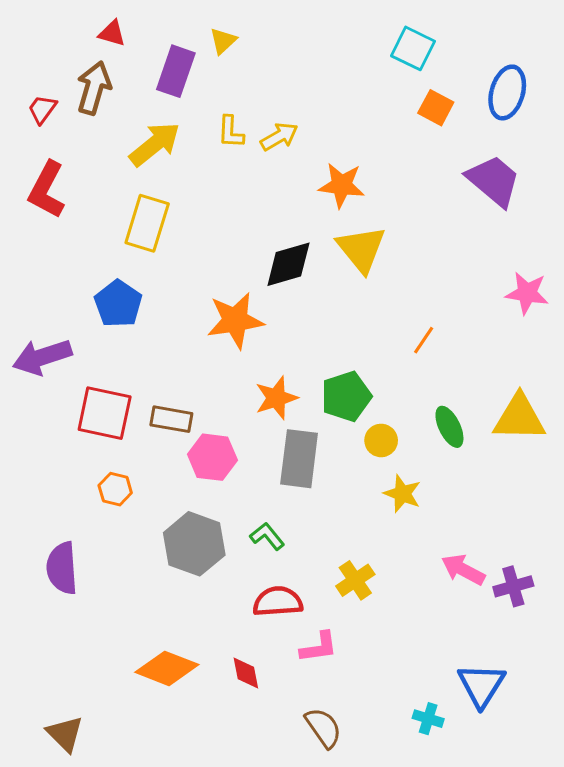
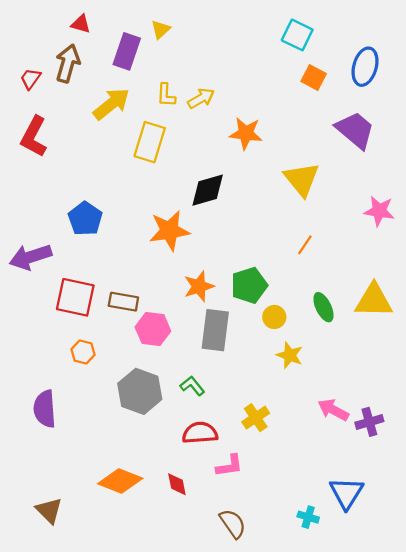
yellow rectangle: (147, 223) -> (150, 142), moved
yellow triangle: (361, 249) -> (302, 179), moved
brown triangle: (65, 734) -> (49, 510), moved

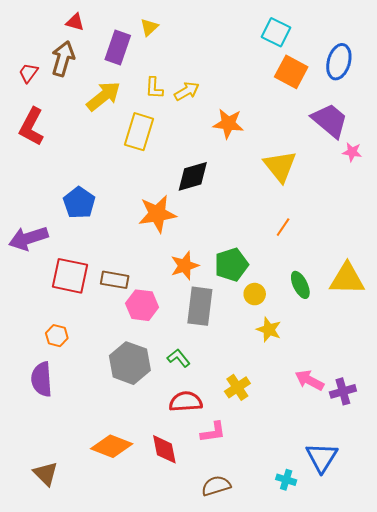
orange square: (314, 78) -> (291, 72), size x1.4
pink star: (379, 211) -> (352, 152), moved, size x0.7
orange hexagon: (83, 352) -> (57, 336), moved
red diamond: (177, 484) -> (164, 449), size x1.4
brown semicircle: (233, 524) -> (216, 486), turned -72

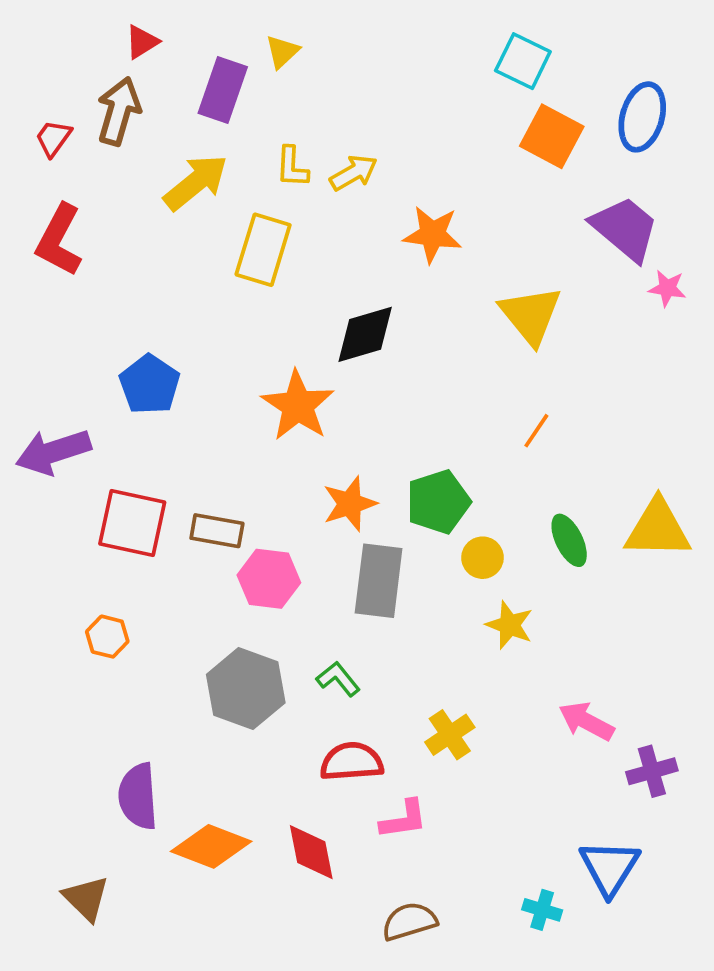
red triangle: (75, 22) -> (142, 42), turned -48
orange star: (157, 214) -> (298, 406), turned -30
purple semicircle: (42, 379) -> (138, 796), moved
purple cross: (343, 391) -> (652, 771), moved

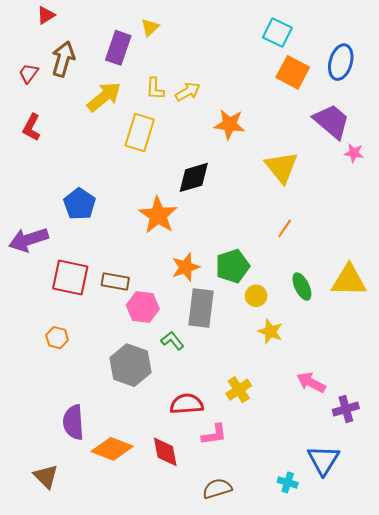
red triangle: (142, 42) -> (46, 15), moved
red L-shape: (59, 240) -> (32, 127), size x0.7
green L-shape: (338, 679) -> (172, 341), moved

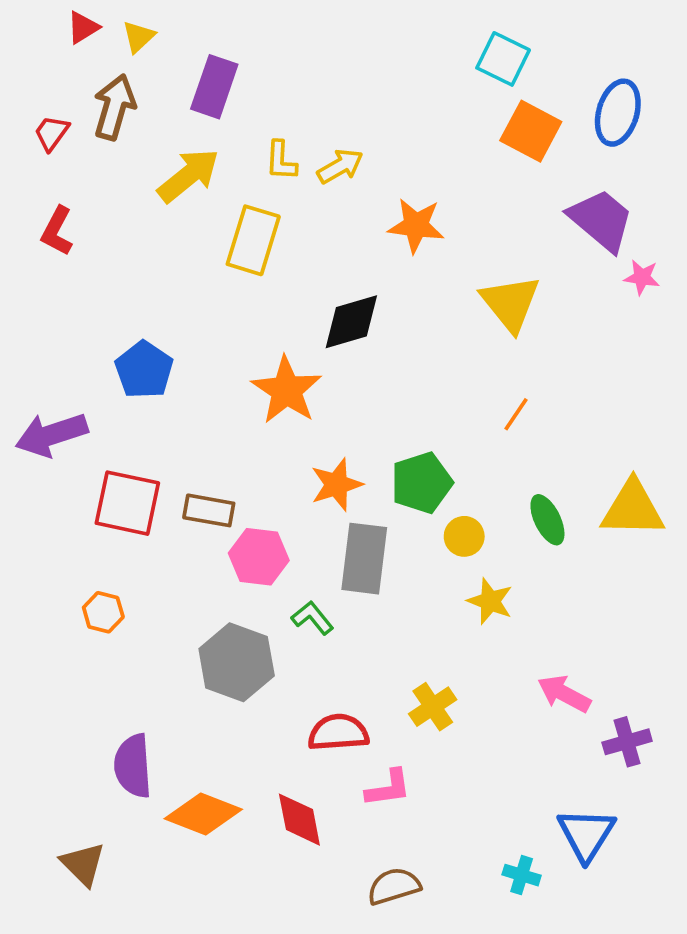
yellow triangle: (150, 27) -> (138, 37), moved

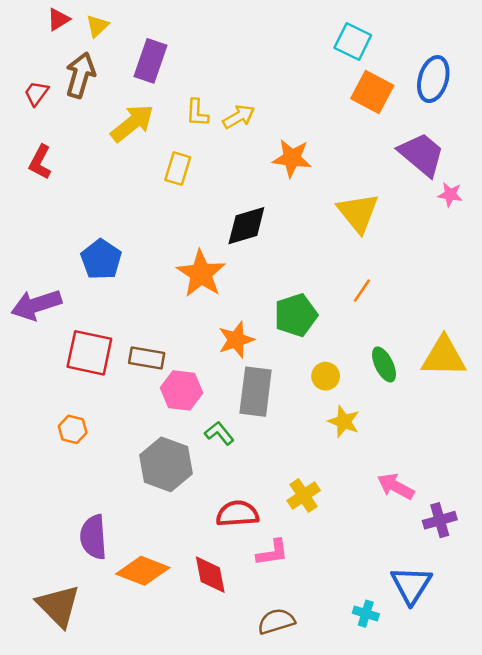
yellow rectangle: (253, 240) -> (178, 169), size x0.7
green pentagon: (422, 483) -> (296, 315), moved
brown triangle: (83, 864) -> (58, 606), size x1.4

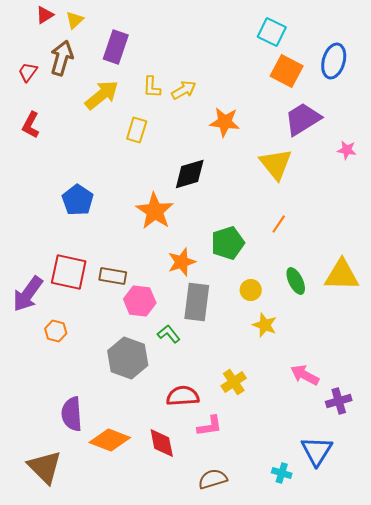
purple trapezoid: (422, 154) -> (303, 119), moved, turned -72
purple arrow: (36, 305) -> (28, 294), moved, turned -36

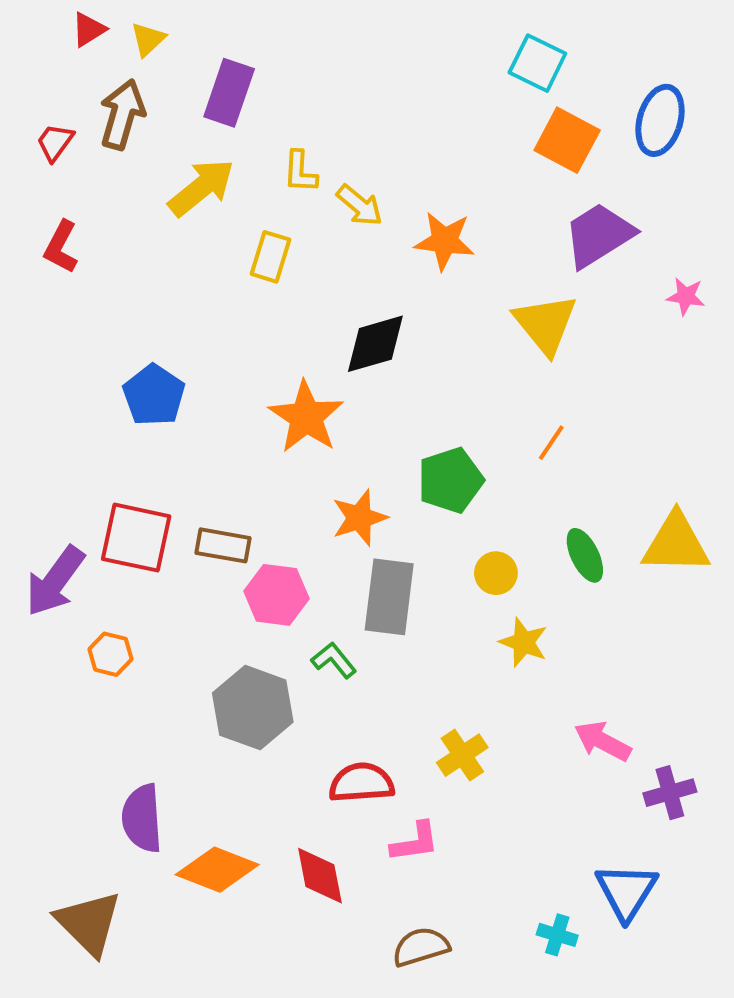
yellow arrow: (184, 90) -> (360, 205), moved, turned 70

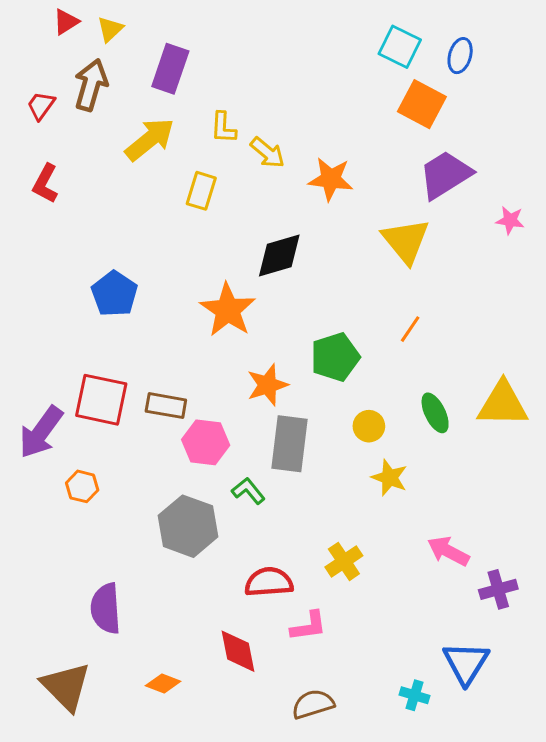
blue ellipse: (660, 120) -> (460, 56), moved, size x0.7
orange diamond: (217, 870) -> (163, 684), moved, size x0.6

